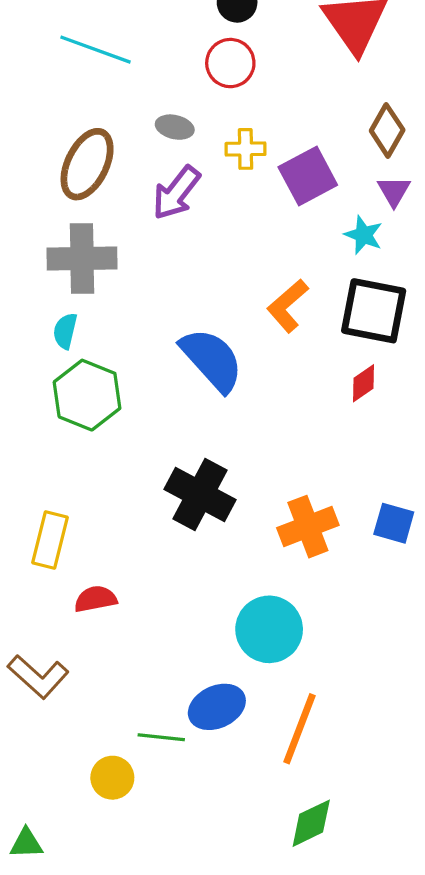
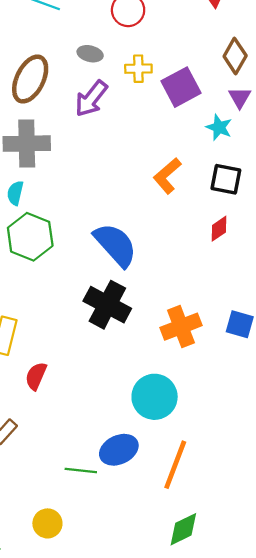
black square: (374, 311) -> (226, 179), size x0.7
blue semicircle: (212, 360) -> (115, 245), moved
red semicircle: (95, 599) -> (36, 376), turned -56
yellow circle: (112, 778) -> (47, 523), moved

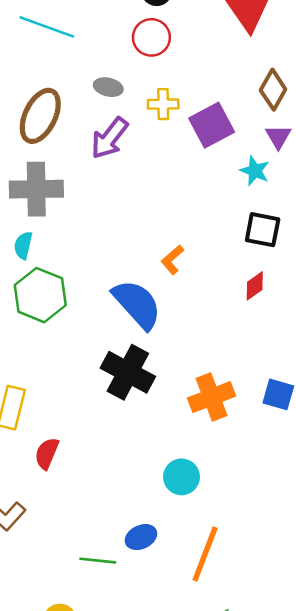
orange L-shape: (167, 176) -> (172, 260), moved, size x0.7
cyan circle: (155, 397) -> (181, 477), size x0.7
blue ellipse: (119, 450) -> (141, 537), size x0.7

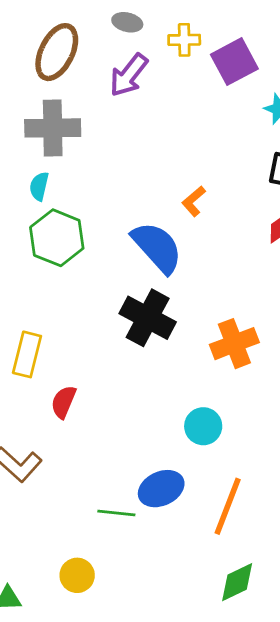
blue ellipse: (141, 537) -> (161, 489), size x1.4

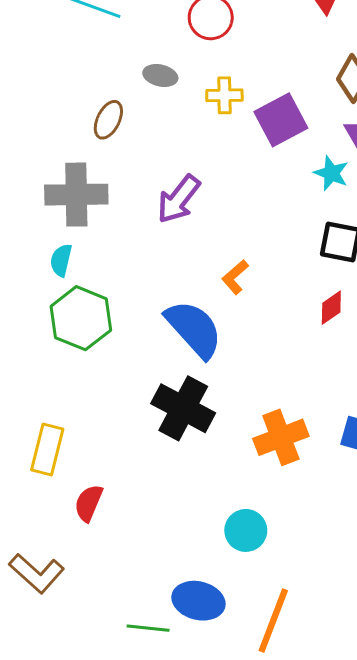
brown ellipse: (57, 52) -> (108, 120), moved, size x0.6
purple arrow: (129, 75) -> (179, 199), moved
blue ellipse: (161, 489) -> (198, 601), turned 39

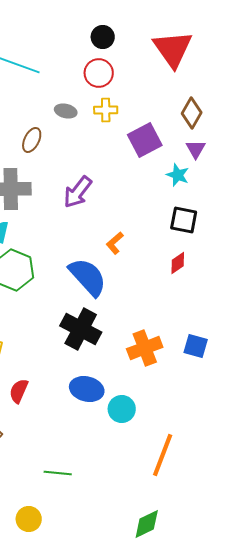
yellow cross: (224, 95) -> (106, 110), moved
blue ellipse: (198, 601) -> (87, 389), moved
orange line: (273, 621) -> (163, 455), moved

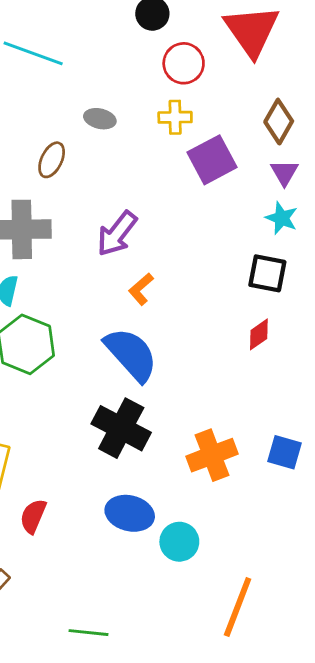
red circle: (99, 73) -> (184, 63), moved
yellow cross: (106, 110) -> (175, 117), moved
cyan star: (178, 175) -> (282, 218), moved
orange L-shape: (115, 243) -> (141, 289), moved

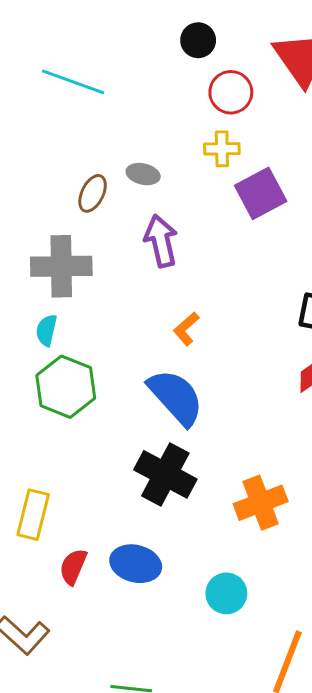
gray ellipse: (100, 119) -> (143, 174), moved
purple arrow: (117, 234) -> (161, 241), moved, turned 129
blue ellipse: (130, 513) -> (136, 564), moved

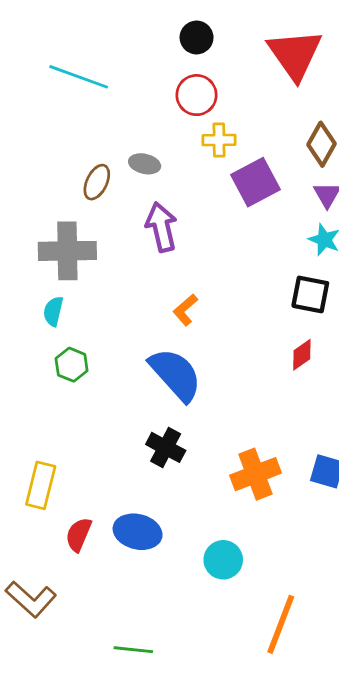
red circle: (231, 92) -> (197, 95), moved
green hexagon: (66, 387) -> (72, 365), size x0.6
black cross: (165, 474) -> (166, 447), size x0.7

